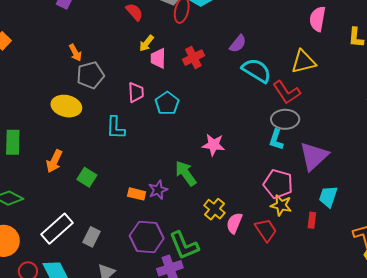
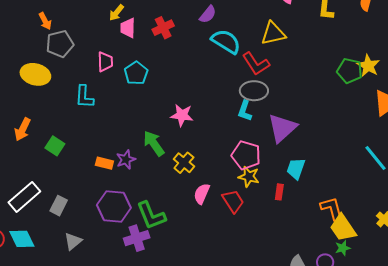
yellow cross: (214, 209) -> (184, 163), moved

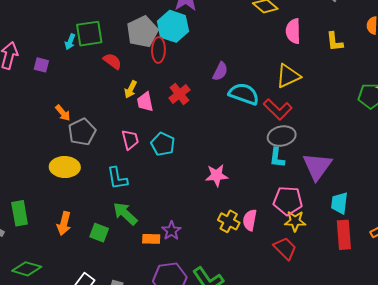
green arrow: (154, 143) -> (125, 214), moved
red rectangle: (279, 192) -> (344, 235), moved, size x1.8
pink semicircle: (202, 194) -> (250, 220), moved

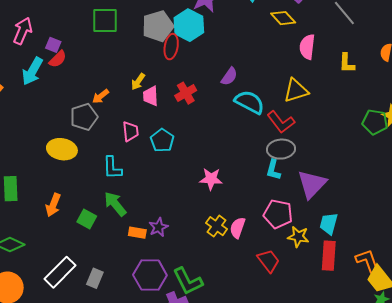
cyan arrow: (70, 42) -> (32, 71), moved, size x1.8
red semicircle: (112, 61) -> (58, 59), moved, turned 90
orange arrow: (63, 113) -> (101, 96), moved, turned 84
yellow star: (295, 221) -> (298, 237), moved

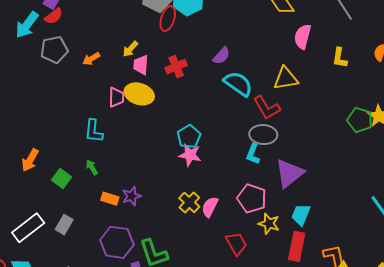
gray pentagon: (84, 117) -> (54, 50), moved
cyan pentagon: (162, 140) -> (189, 137), moved
yellow ellipse: (62, 149) -> (139, 94), moved
green arrow: (115, 204) -> (92, 167), size x0.6
gray rectangle: (95, 278) -> (64, 225), moved

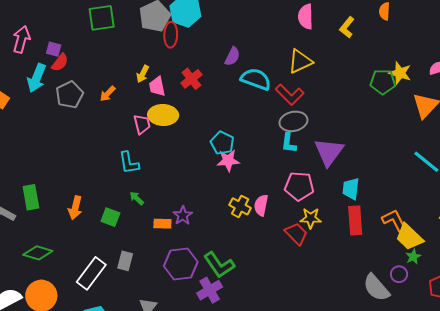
yellow L-shape: (340, 58) -> (347, 27), turned 45
yellow star: (269, 224) -> (311, 218), moved

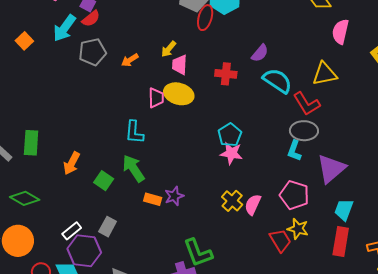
red cross: (191, 79) -> (226, 74), moved, turned 30
green arrow: (137, 198) -> (133, 168), size x1.8
purple hexagon: (181, 264) -> (84, 251), moved
white rectangle: (91, 273) -> (72, 231), size x0.6

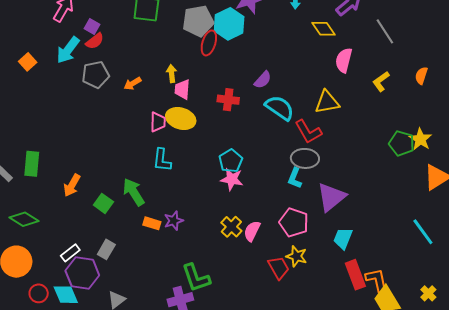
yellow arrow: (169, 49) -> (172, 74), turned 132
cyan L-shape: (134, 132) -> (162, 160), moved
red rectangle: (341, 242) -> (355, 275), moved, turned -32

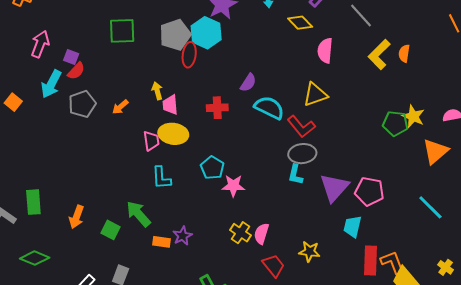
yellow L-shape: (381, 81) -> (379, 54), moved, size x1.4
cyan pentagon: (231, 161) -> (212, 168), moved
pink pentagon: (294, 222) -> (369, 191), moved
red trapezoid: (279, 268) -> (274, 266), moved
red rectangle: (355, 275) -> (371, 260), turned 32

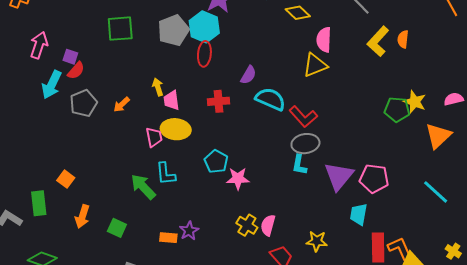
red ellipse: (189, 55) -> (204, 54), moved
yellow triangle: (315, 95) -> (315, 65), moved
orange square: (13, 102) -> (66, 179), moved
green arrow: (138, 214) -> (143, 187), moved

